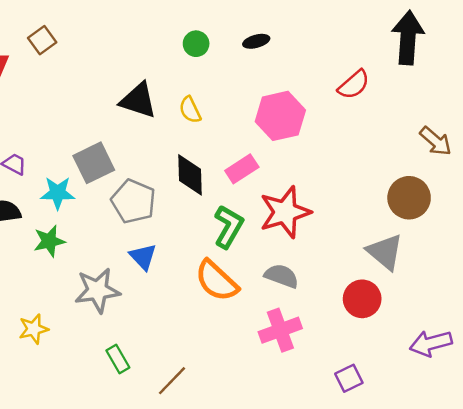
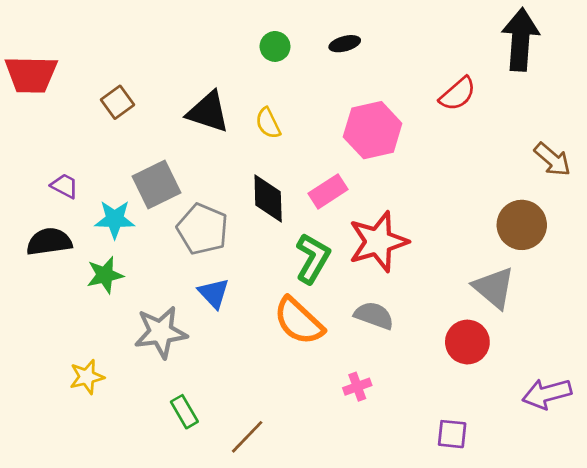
brown square: (42, 40) -> (117, 102), moved
pink cross: (280, 330) -> (357, 387), moved, size x0.6
purple square: (349, 378) -> (452, 434), turned 32

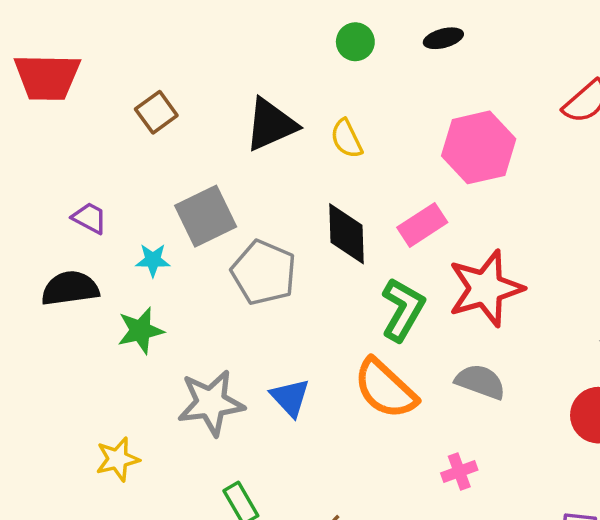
black triangle: (208, 112) -> (271, 125), turned -42
cyan star: (115, 219) -> (153, 260), size x0.7
blue triangle: (214, 293) -> (290, 398), moved

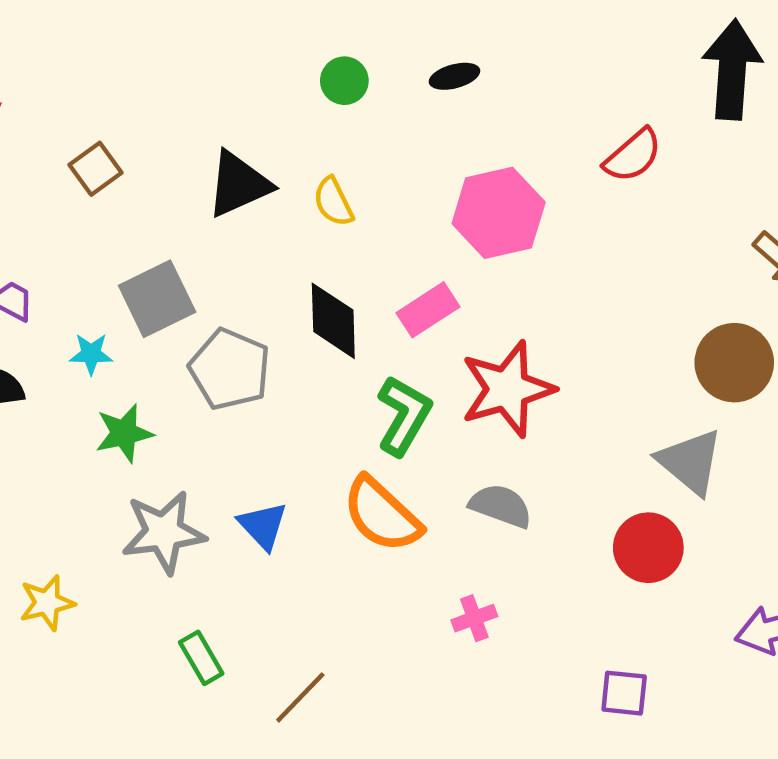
green star: (140, 331) -> (124, 433), moved

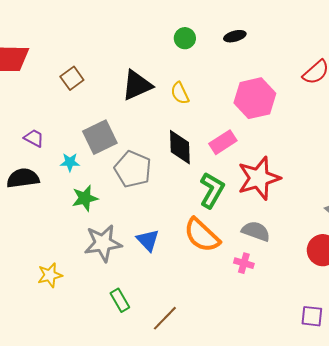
pink cross: (474, 618) -> (244, 263), moved, turned 36

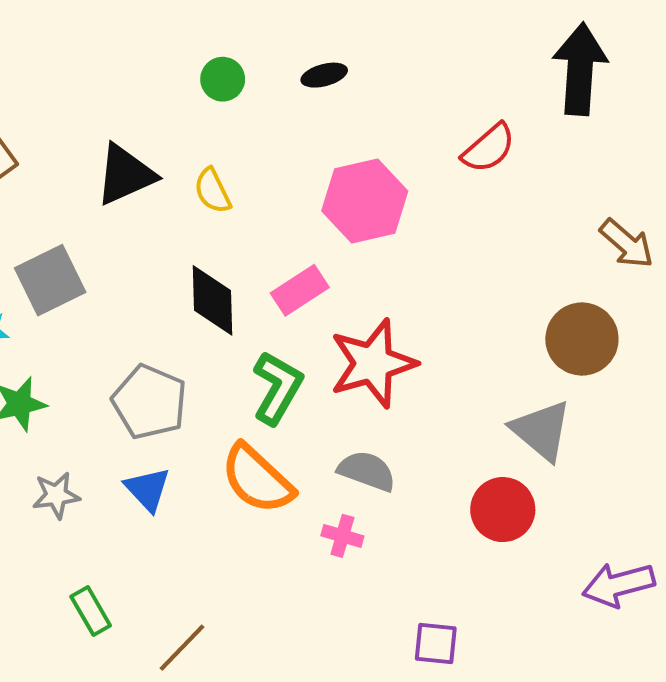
gray pentagon: (133, 169) -> (150, 402), moved
gray star: (103, 243) -> (56, 495), size x0.6
purple square: (312, 316) -> (436, 644), moved

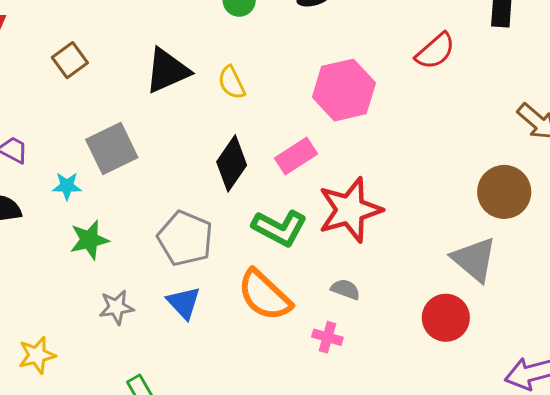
black diamond: (212, 300) -> (232, 163), turned 36
green L-shape: (277, 388) -> (280, 228), turned 88
gray semicircle: (367, 471) -> (345, 289), size x0.7

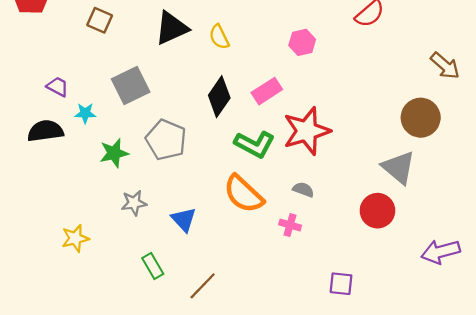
brown square: (70, 60) -> (100, 20), turned -30
pink hexagon: (344, 90) -> (302, 42), size x0.6
cyan star: (67, 186) -> (85, 113), moved
gray pentagon: (185, 238) -> (166, 140), moved
blue triangle: (184, 303) -> (184, 220), moved

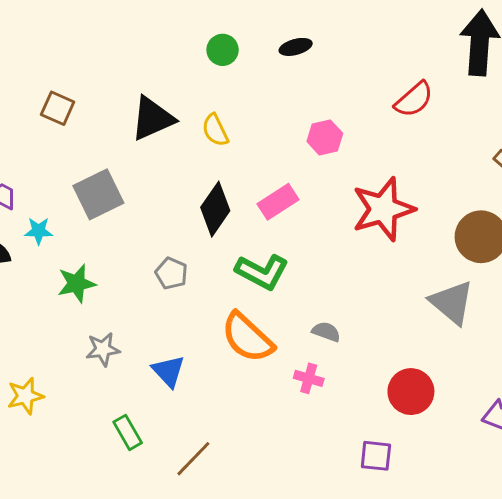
red star: (307, 131) -> (383, 209), moved
gray pentagon: (166, 140) -> (171, 273), moved, size x0.6
red circle: (377, 211) -> (411, 392), moved

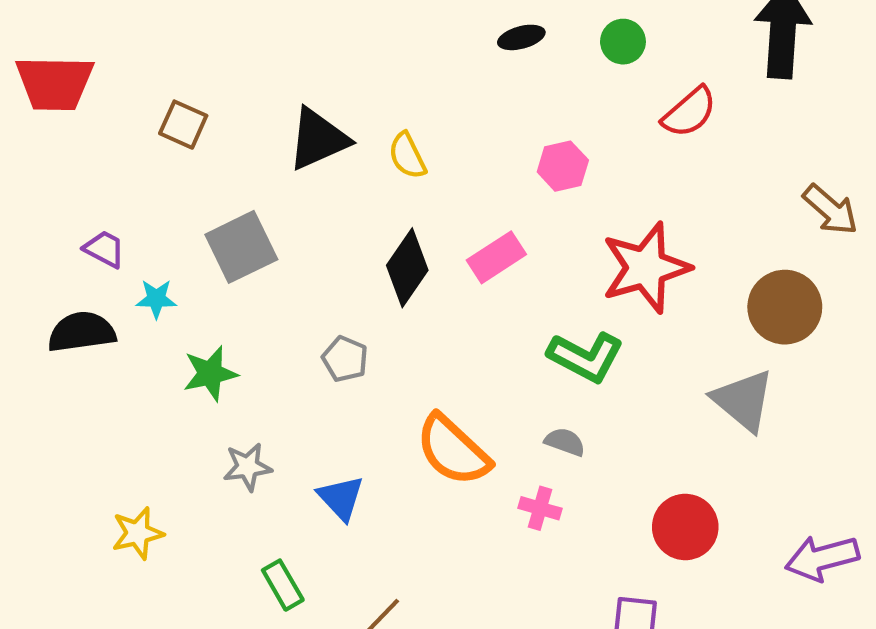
green circle: (223, 50) -> (623, 42), moved
green L-shape: (262, 272) -> (586, 357), moved

